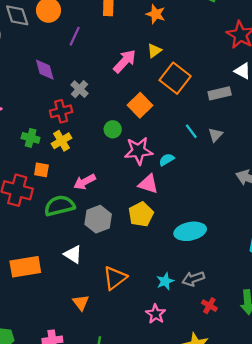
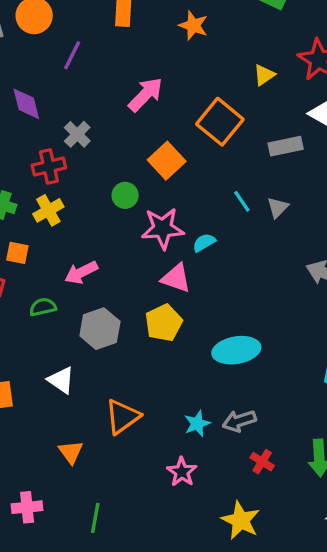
yellow triangle: (154, 51) -> (264, 75), moved
green semicircle: (59, 206) -> (43, 307), size x0.6

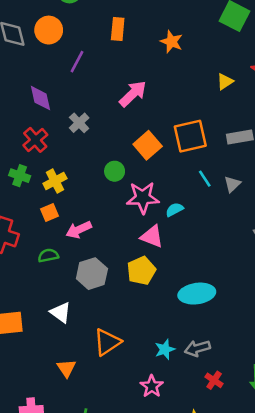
orange square: (220, 122) -> (190, 136), moved, turned 36
red cross: (49, 167) -> (35, 140), moved, turned -30
orange square: (17, 253) -> (49, 212), moved, turned -36

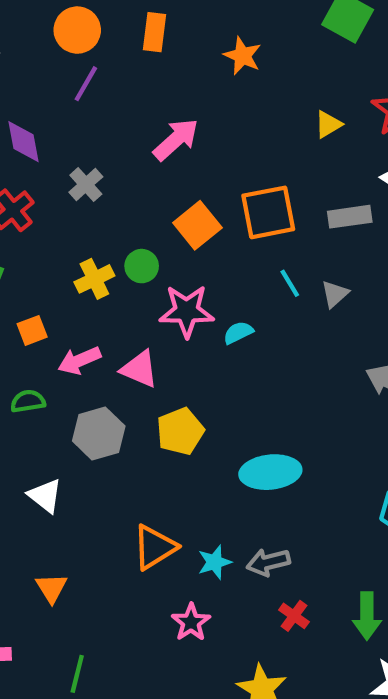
orange circle: (49, 30) -> (77, 30), moved
yellow cross: (55, 181) -> (94, 279), moved
pink triangle: (152, 236) -> (139, 369), moved
orange triangle: (107, 342) -> (154, 547), moved

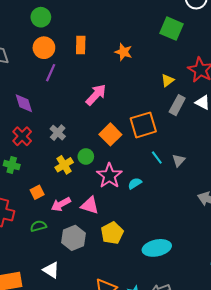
gray cross: (86, 185) -> (58, 133), moved
gray rectangle: (350, 217) -> (177, 105), moved, turned -48
pink star: (187, 311) -> (109, 176), turned -30

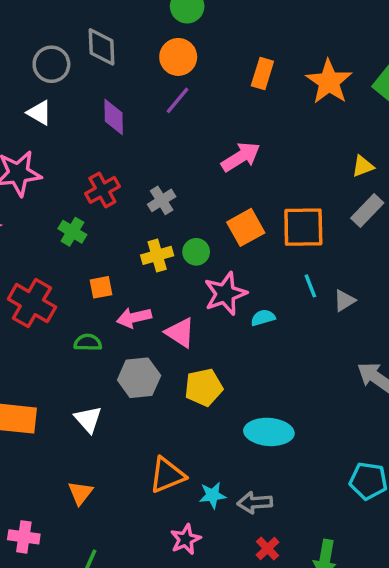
orange rectangle: (81, 45) -> (262, 74), moved
orange star: (124, 52) -> (329, 82), moved, size x1.5
purple diamond: (24, 103) -> (114, 117), moved

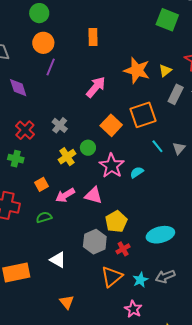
orange star: (329, 82) -> (137, 70), moved
gray hexagon: (139, 378) -> (95, 242), moved
red cross: (268, 548) -> (123, 249), moved, turned 32

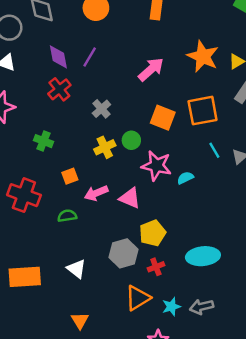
purple line: (51, 67) -> (90, 57), moved
orange square: (111, 125) -> (163, 118), turned -30
red cross: (25, 130) -> (59, 89), moved
pink star: (112, 166) -> (157, 166), turned -30

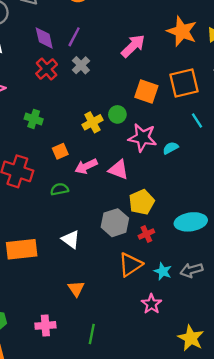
gray cross: (101, 109) -> (81, 65), moved
cyan star: (171, 307) -> (163, 271), turned -30

